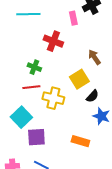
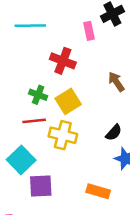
yellow square: (79, 79) -> (68, 101), moved

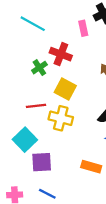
cyan line: (30, 26) -> (33, 24), turned 30
green cross: (38, 95) -> (39, 68), moved, turned 35
yellow square: (68, 101) -> (65, 89), turned -30

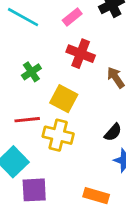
pink rectangle: (83, 28) -> (72, 17), moved, turned 63
red cross: (61, 54) -> (81, 54), moved

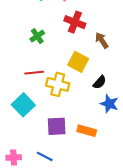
yellow square: (64, 99) -> (78, 62), moved
purple square: (34, 190) -> (57, 126), moved

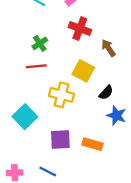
red line: (34, 73) -> (36, 66), moved

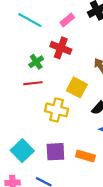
red cross: (80, 29) -> (61, 48), moved
cyan square: (25, 117) -> (22, 151), moved

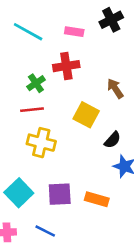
pink rectangle: (67, 20) -> (74, 32), turned 48
red cross: (61, 48) -> (66, 66), turned -30
yellow cross: (57, 110) -> (41, 143), moved

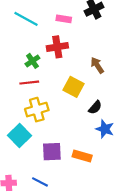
yellow cross: (41, 143) -> (37, 110), turned -30
cyan square: (19, 193) -> (20, 135), moved

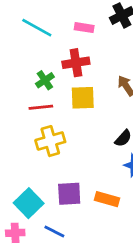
yellow square: (74, 87) -> (83, 98), moved, turned -30
cyan square: (20, 135) -> (29, 203), moved

